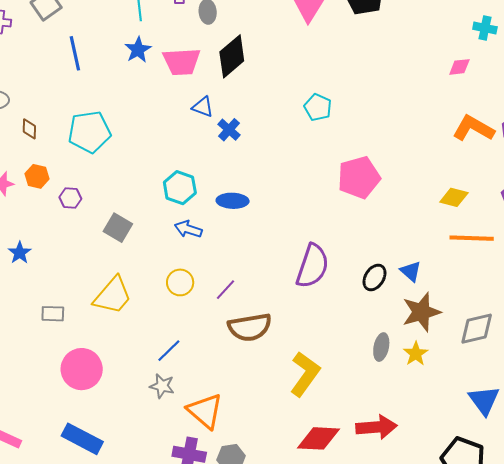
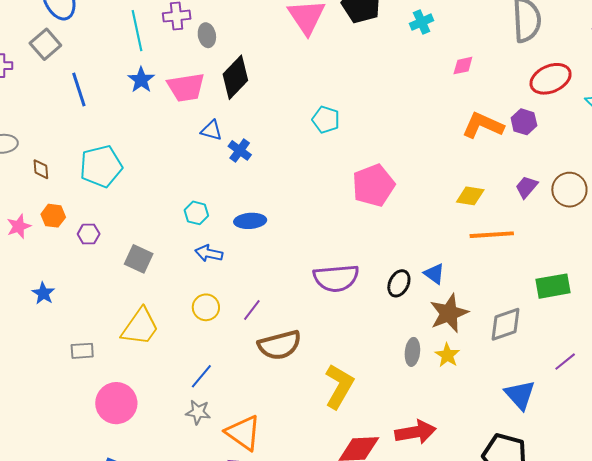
cyan cross: (485, 28) -> (422, 22), moved, turned -30
cyan hexagon: (180, 188) -> (196, 213), size x0.7
purple semicircle: (312, 266) -> (336, 278), turned 72

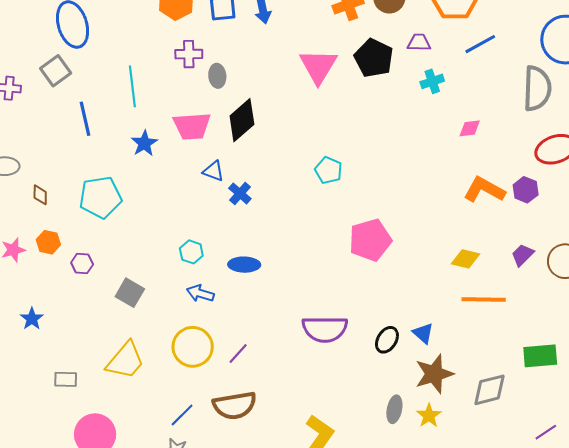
cyan line: (137, 31) -> (132, 86), moved
blue star: (141, 80) -> (144, 143), moved
yellow circle: (206, 307) -> (193, 347), size x1.5
brown semicircle: (280, 345) -> (235, 405), moved

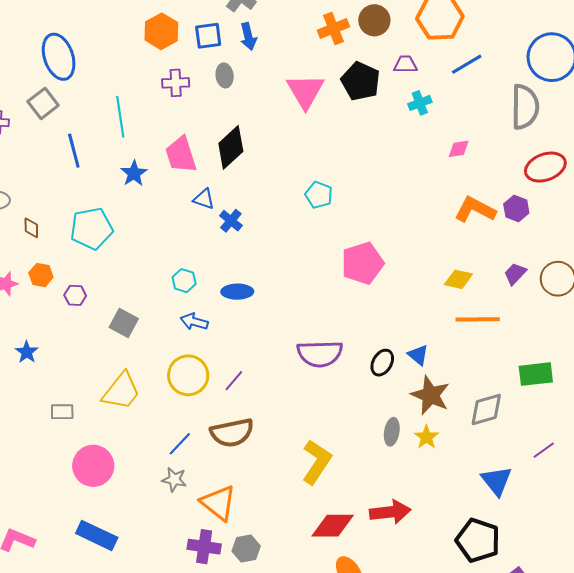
gray ellipse: (217, 76) -> (225, 75), moved
pink trapezoid: (192, 126) -> (181, 155), turned 78
brown star: (434, 374) -> (430, 395), turned -30

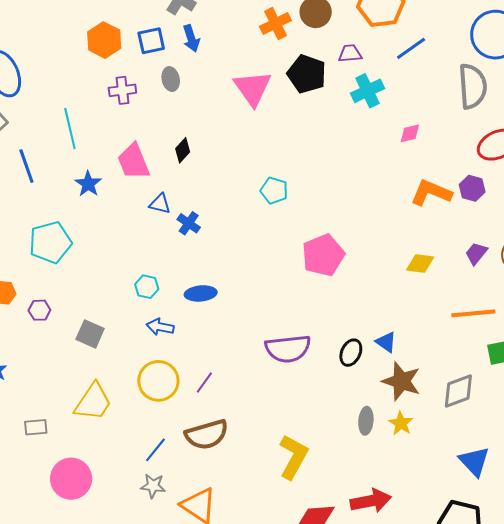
cyan cross: (420, 103) -> (368, 91), size x1.4
black diamond: (231, 147) -> (183, 150), size x0.6
orange line: (478, 319) -> (473, 313), moved

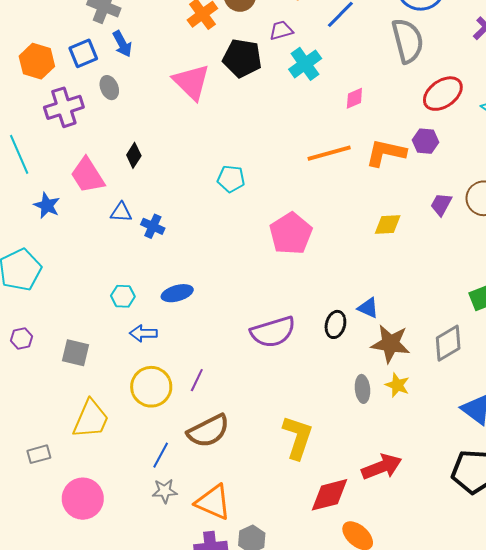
purple cross: (122, 90) -> (64, 107), size x1.4
orange line: (473, 313) -> (329, 153), moved

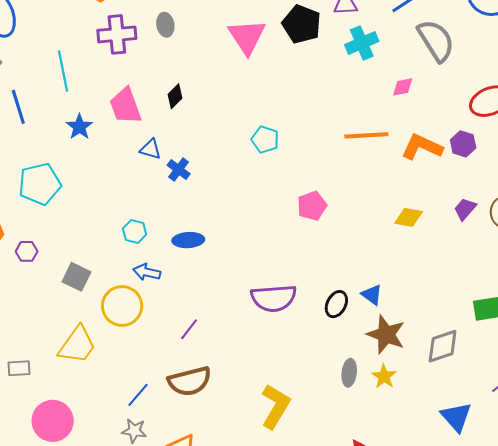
gray semicircle: (408, 41) -> (436, 40), moved, turned -30
pink pentagon: (291, 234) -> (312, 206), size x0.7
yellow circle: (151, 387) -> (122, 306), moved

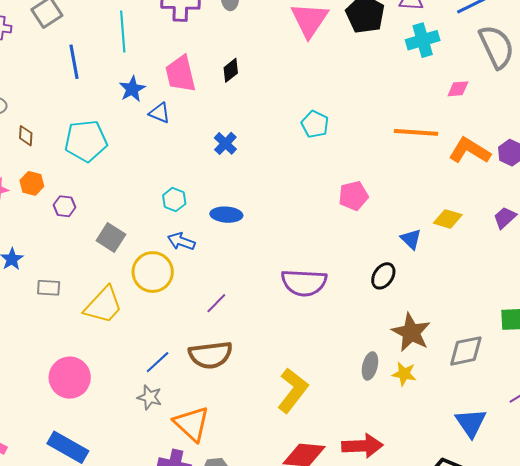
blue triangle: (150, 149) -> (160, 113), moved
blue triangle: (372, 295) -> (411, 239), moved
black ellipse: (336, 304) -> (383, 276), moved
gray rectangle: (19, 368) -> (49, 288), moved
yellow star: (384, 376) -> (404, 374), turned -30

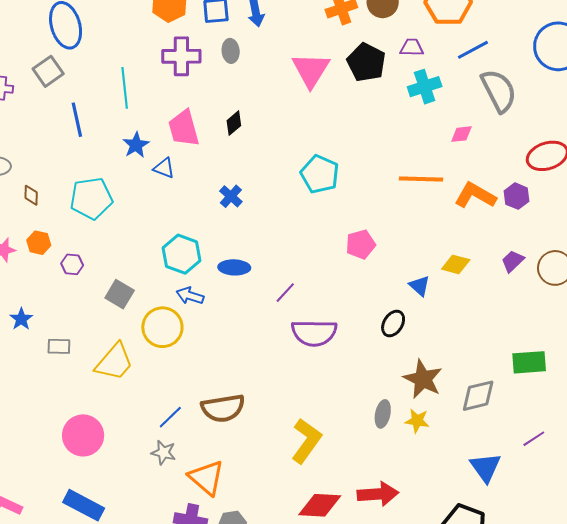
cyan pentagon: (315, 124) -> (320, 174), size x1.4
cyan hexagon: (174, 200) -> (182, 254), size x1.6
purple line: (216, 303) -> (285, 293), moved

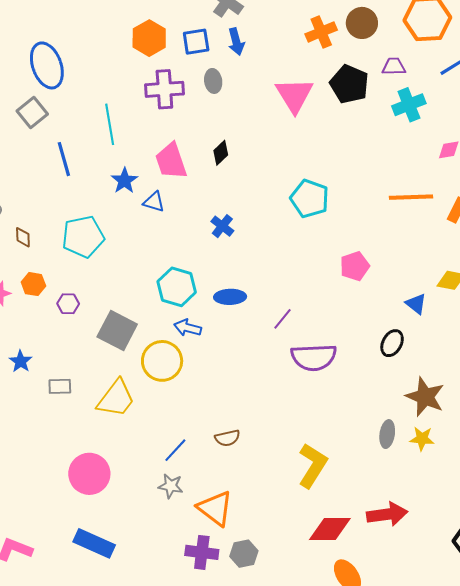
gray square: (120, 294) -> (117, 330), size x1.4
brown semicircle: (223, 408) -> (227, 438), size x0.6

